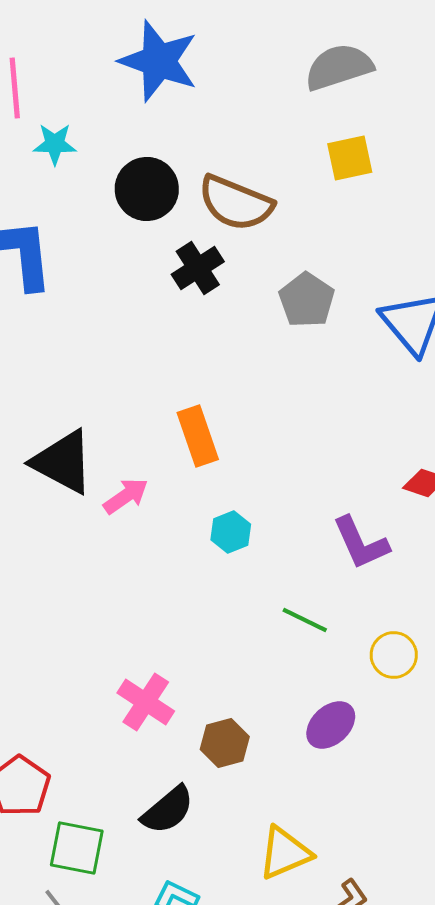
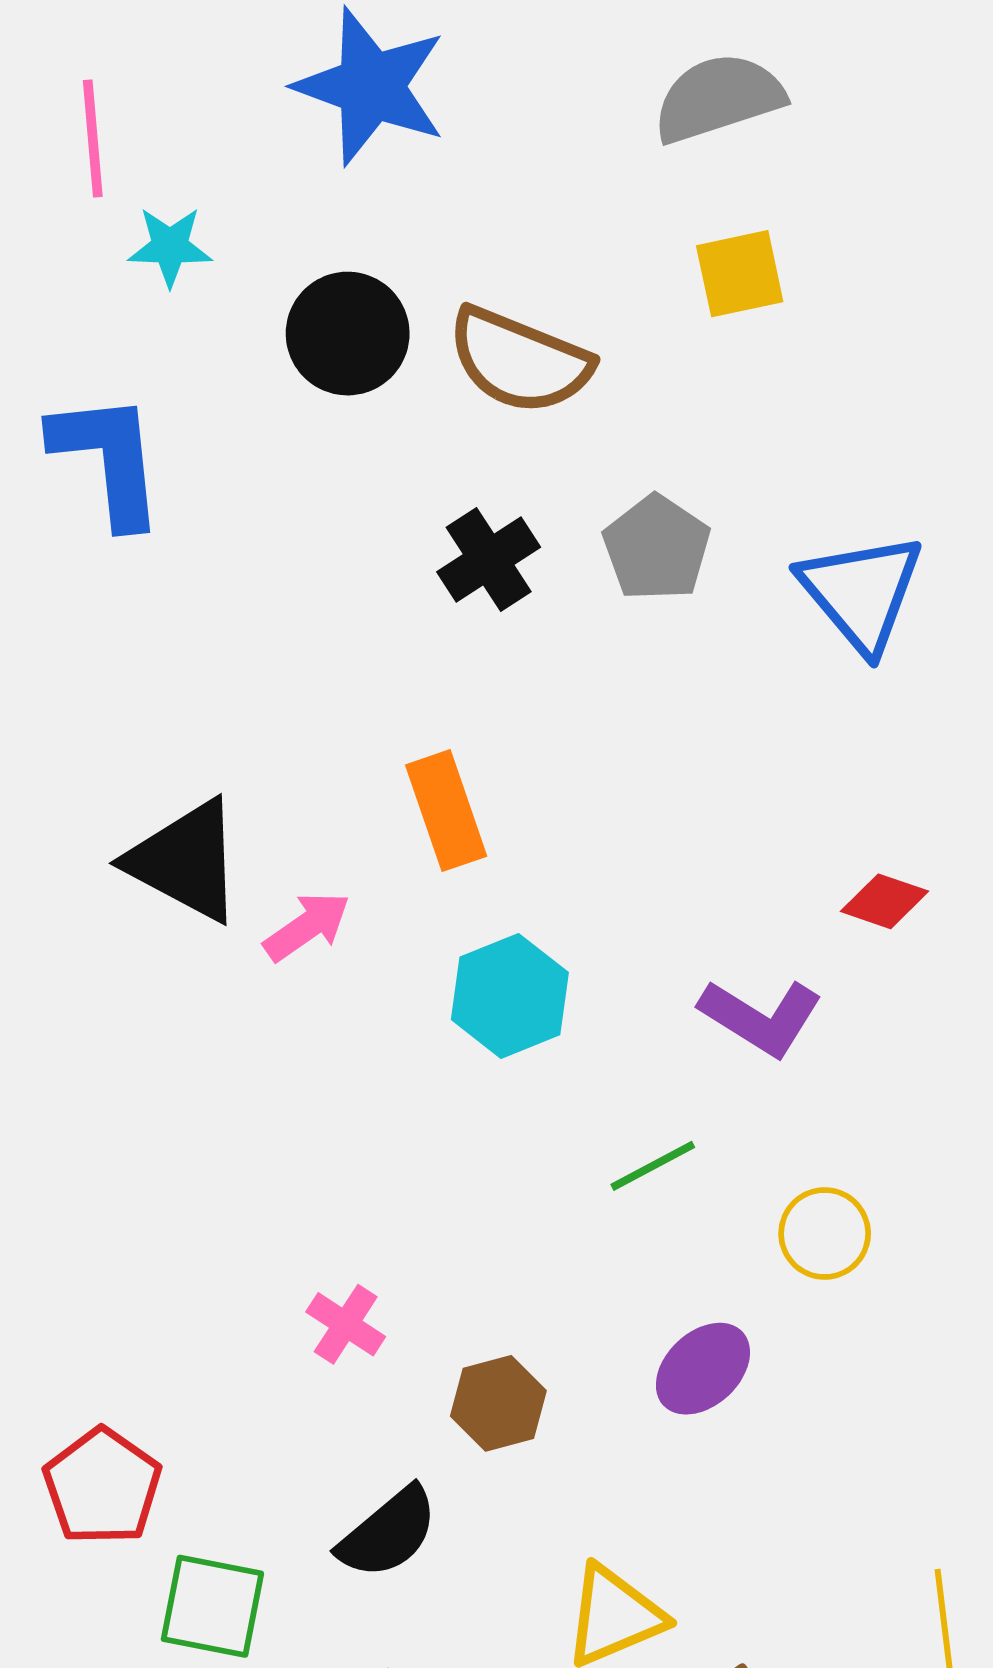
black cross: (198, 268) -> (489, 559), moved
cyan hexagon: (231, 532) -> (510, 996), size x1.5
purple L-shape: (361, 543) -> (761, 1017), turned -34
green line: (305, 620) -> (653, 1166), turned -54
pink cross: (146, 702) -> (346, 1324), size x0.7

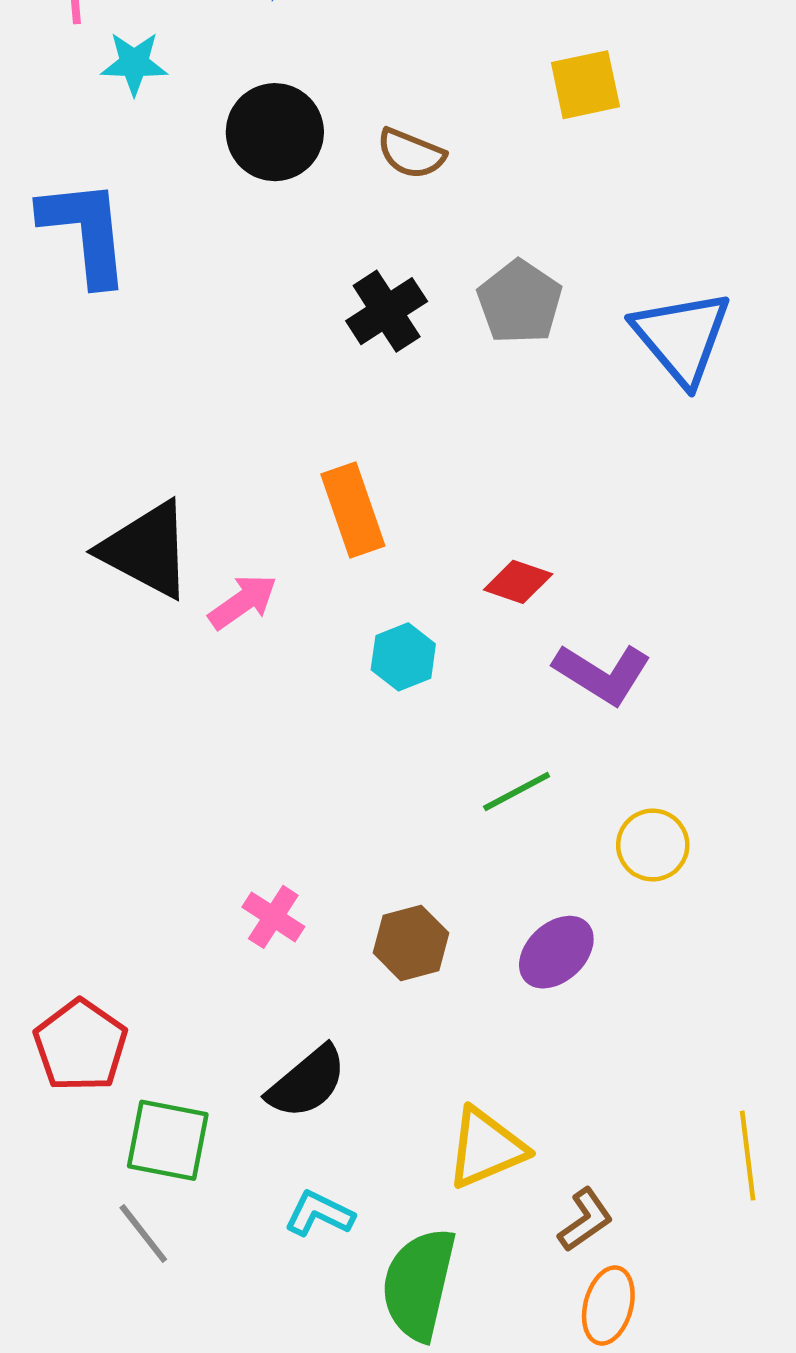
brown semicircle: (520, 361) -> (411, 154), size x0.6
red diamond: (884, 901) -> (518, 582), moved
cyan hexagon: (510, 996) -> (403, 657), size x0.7
brown hexagon: (498, 1403) -> (411, 943), moved

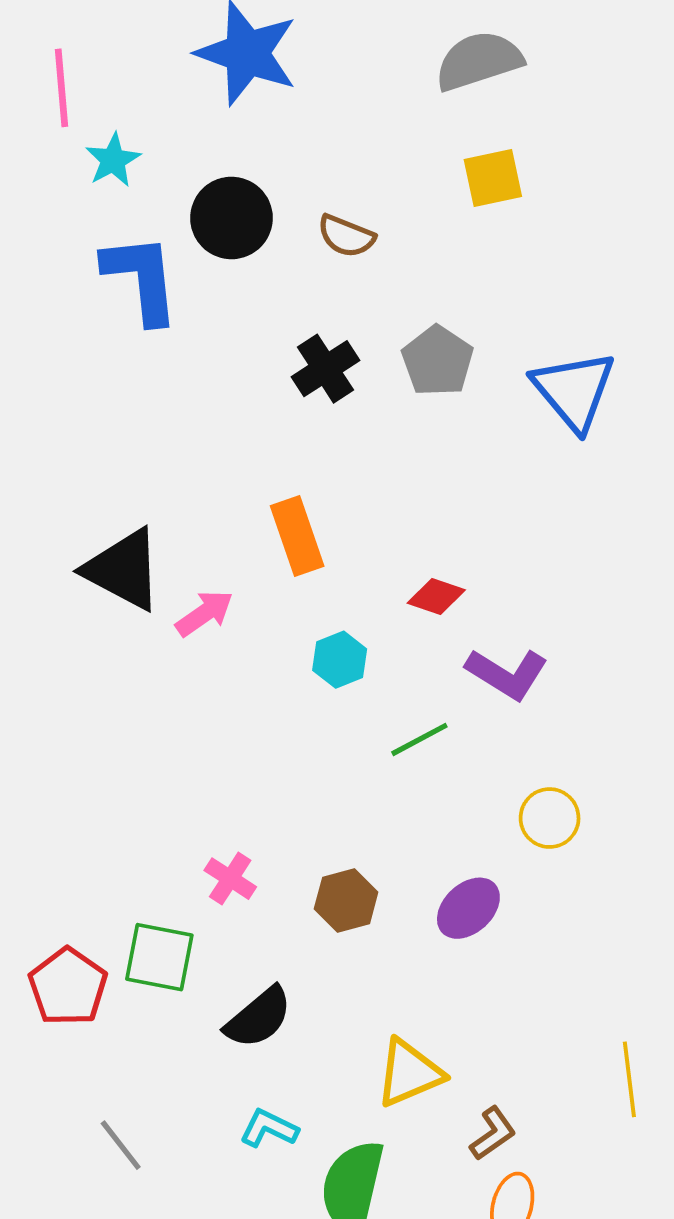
cyan star: (134, 63) -> (113, 160), turned -30
blue L-shape: (85, 232) -> (141, 278), moved
green line: (517, 791) -> (419, 739), moved
green square: (168, 1140) -> (159, 957), moved

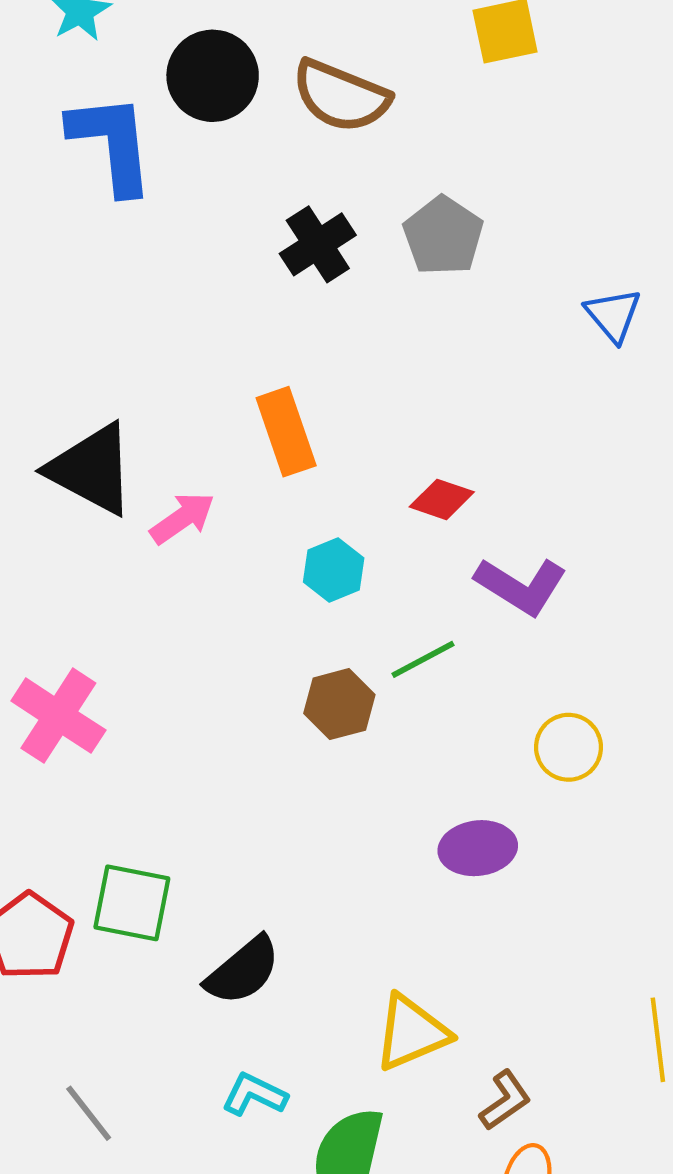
brown semicircle: (346, 236) -> (341, 96), size x1.5
blue triangle: (574, 391) -> (613, 315), moved, size x0.6
pink cross: (230, 879) -> (58, 716), moved, size x1.6
brown hexagon: (346, 900) -> (339, 704), moved
purple ellipse: (468, 908) -> (478, 848), turned 36

